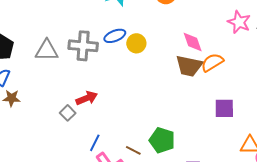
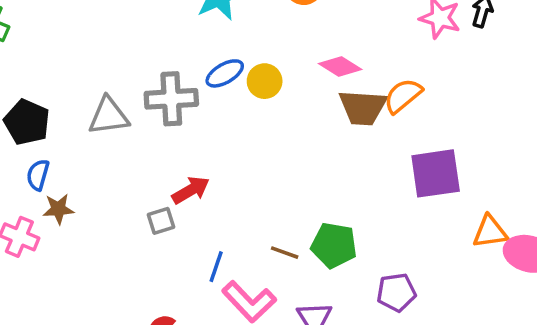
pink diamond: (193, 42) -> (340, 66), moved, turned -30
purple square: (224, 108) -> (436, 173), size x1.4
gray square: (68, 113) -> (161, 221), turned 35
brown line: (133, 150) -> (285, 253), moved

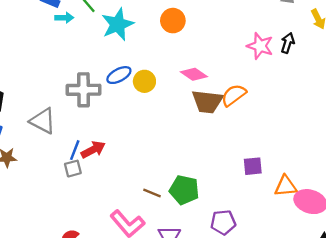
gray triangle: (108, 116) -> (43, 121), moved, turned 32
purple square: (436, 173) -> (253, 166), moved, size x0.6
blue line: (216, 267) -> (75, 150), moved

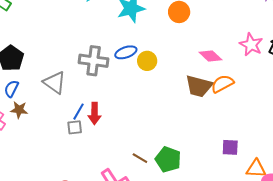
pink diamond: (194, 74) -> (210, 56), moved
red arrow: (93, 150) -> (95, 113), turned 110

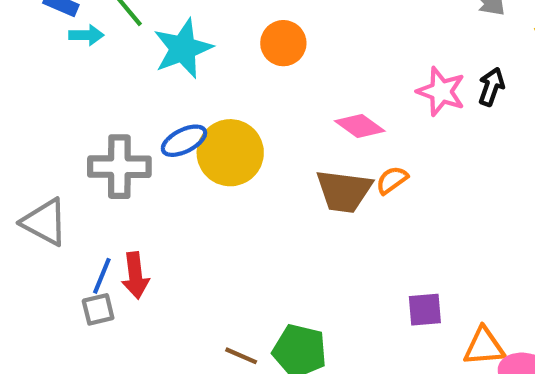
yellow circle: (147, 61) -> (230, 153), size x1.6
orange semicircle: (222, 84) -> (392, 180), size x0.7

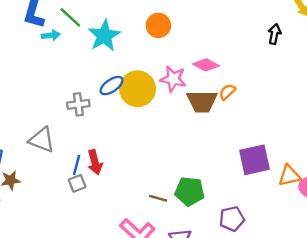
pink star: (441, 91) -> (173, 79), moved
gray cross: (119, 167) -> (78, 104), size x0.7
purple square: (425, 310) -> (255, 160), size x1.6

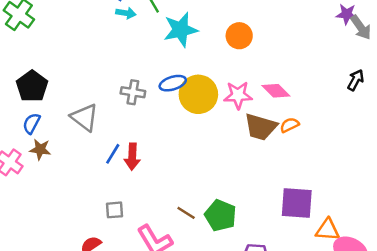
pink star: (173, 79) -> (238, 95), turned -30
gray square: (77, 183) -> (115, 210), moved

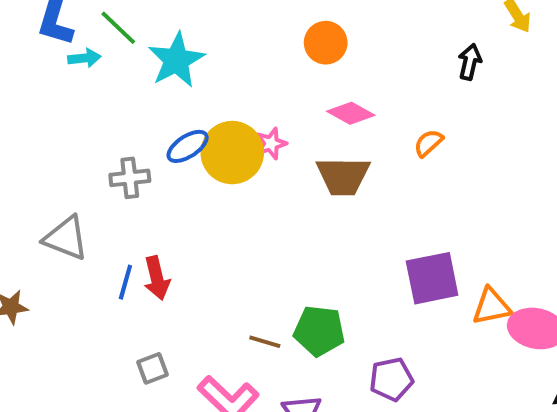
orange circle: (239, 36) -> (326, 43), moved
pink star: (238, 95) -> (271, 144), moved, size x0.7
orange semicircle: (289, 125) -> (428, 143), moved

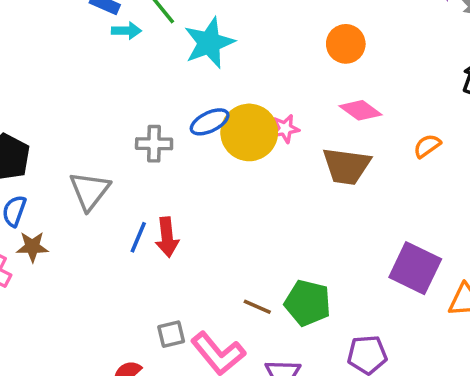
gray triangle: (66, 238) -> (90, 191), turned 39
purple square: (432, 278) -> (415, 268), turned 30
gray square: (153, 368) -> (171, 334), moved

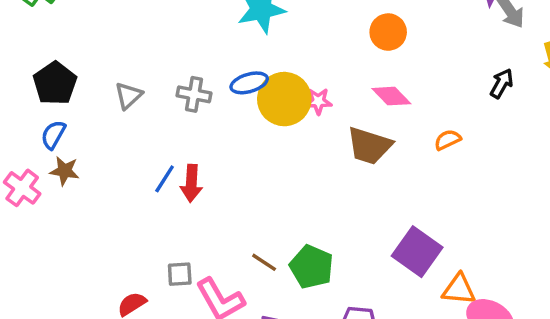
gray triangle: (90, 191) -> (129, 96), moved, size x0.7

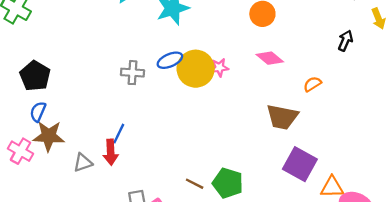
gray triangle: (129, 96) -> (83, 163), moved, turned 30
brown trapezoid: (369, 146) -> (282, 117), moved
brown star: (64, 171) -> (49, 136), size x1.5
red arrow: (191, 183) -> (111, 152), moved

